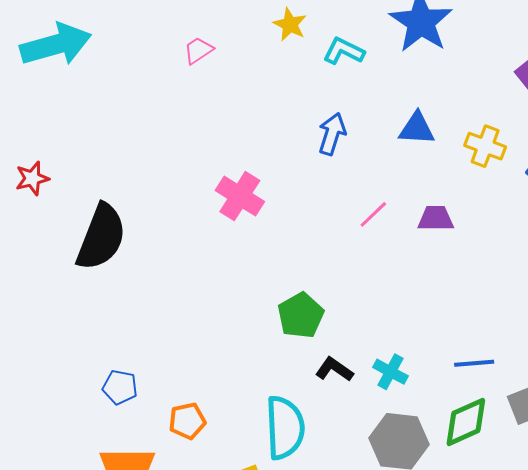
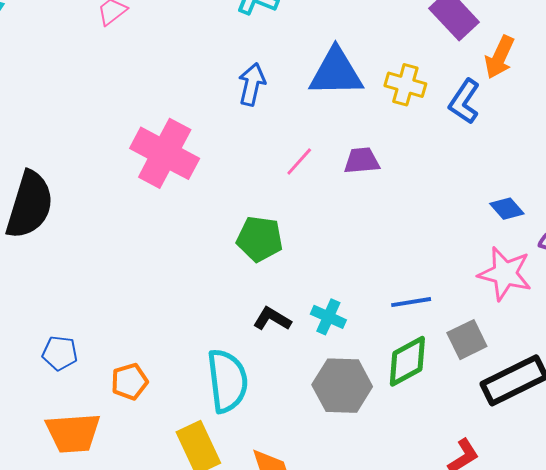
blue triangle: (417, 128) -> (336, 72), size x1.5
pink cross: (240, 196) -> (165, 153), size x1.4
green pentagon: (301, 315) -> (260, 239), moved, turned -30

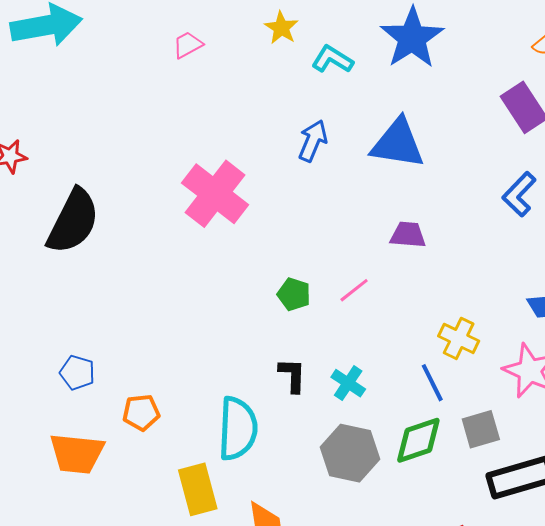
yellow cross: (405, 85) -> (459, 338), moved
pink line: (299, 161) -> (354, 290), moved
green pentagon: (260, 239) -> (294, 294), size x0.7
blue line: (411, 302) -> (432, 383), turned 63
black L-shape: (272, 319) -> (292, 375), turned 51

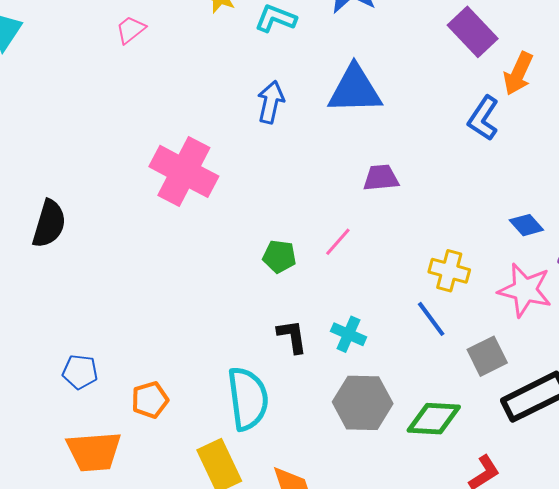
black semicircle: (73, 221) -> (49, 224), size x0.7
green diamond: (418, 440) -> (434, 419), moved, turned 32

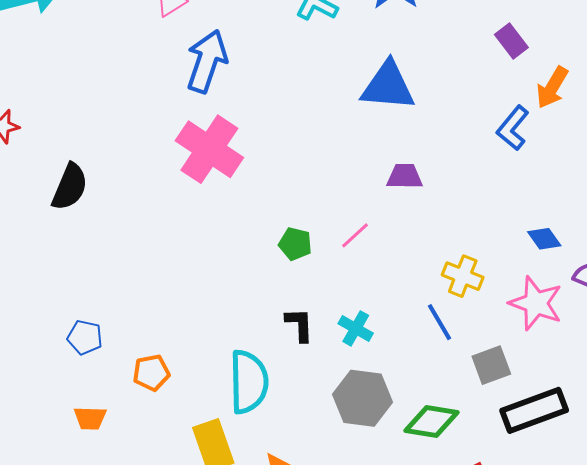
purple rectangle: (473, 32) -> (511, 41), size x0.7
blue arrow: (271, 102) -> (207, 61), moved, size x1.5
orange trapezoid: (94, 452) -> (90, 418), size x0.6

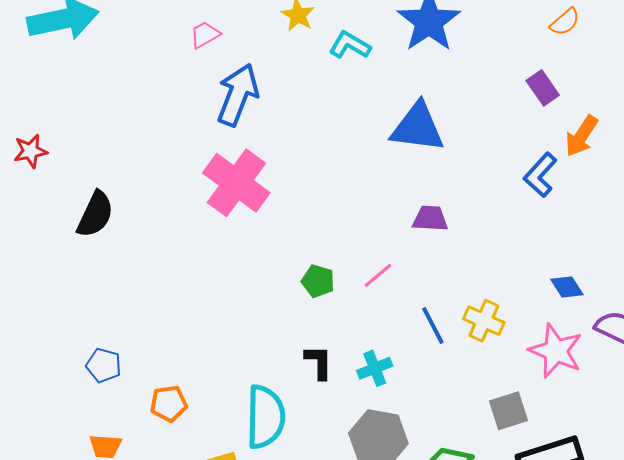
blue line: (440, 322) -> (433, 325), moved
cyan cross: (356, 328) -> (375, 368), turned 36

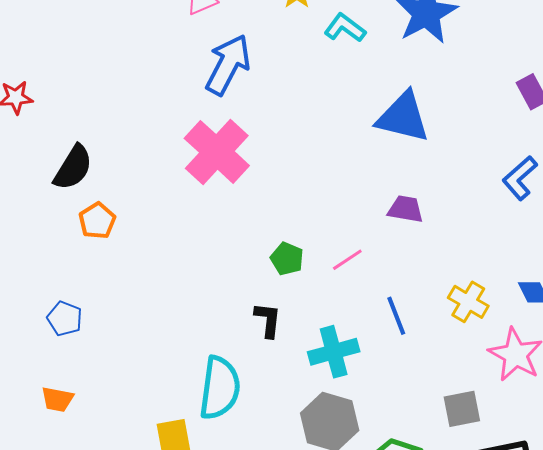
yellow cross: (484, 321) -> (468, 302), moved
black L-shape: (319, 362) -> (268, 320), moved
cyan cross: (375, 368) -> (334, 352), size x1.4
orange pentagon: (169, 404) -> (97, 221), moved, turned -30

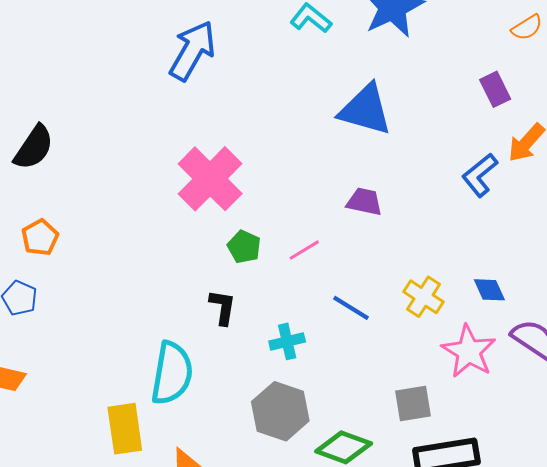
pink cross: (217, 152) -> (210, 179), moved
orange pentagon: (97, 221) -> (40, 237), moved
blue line: (396, 316) -> (351, 308), turned -39
cyan cross: (334, 352) -> (287, 341), size x0.7

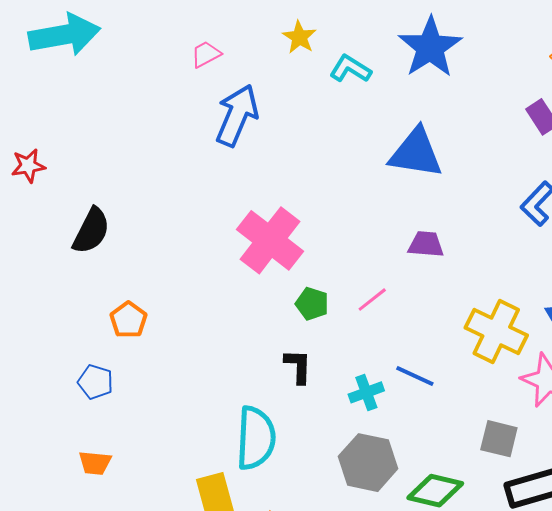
orange pentagon: (40, 237) -> (128, 320), moved
yellow cross: (424, 297) -> (496, 332), size x1.5
blue line: (351, 308) -> (415, 376), moved
gray square: (413, 403) -> (499, 439), turned 30

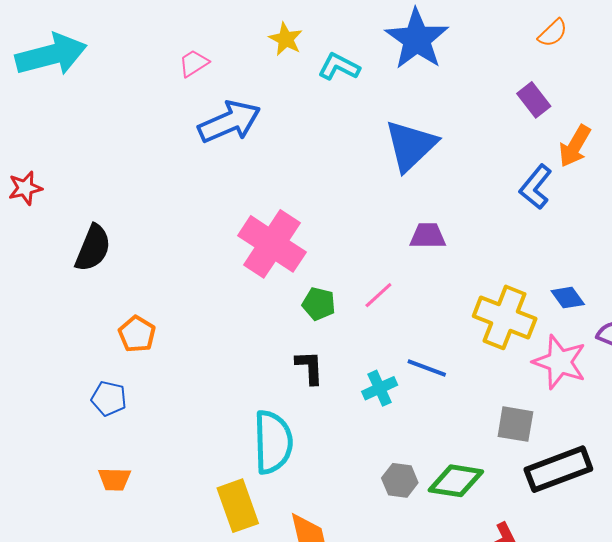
blue arrow: (237, 115) -> (229, 122), turned 48
blue triangle: (416, 153) -> (411, 146), turned -48
gray hexagon: (368, 463) -> (400, 480), moved, size x0.6

